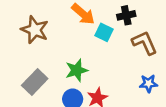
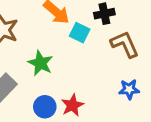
green star: (77, 70) -> (40, 63), moved, turned -30

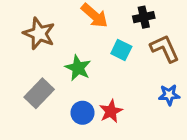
cyan square: (80, 33) -> (121, 50), moved

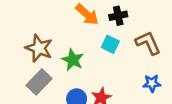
black cross: (144, 17) -> (118, 16), moved
brown star: (39, 34) -> (39, 48), moved

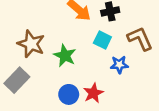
gray rectangle: (39, 82) -> (17, 80), moved
blue star: (152, 83) -> (119, 65), moved

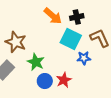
cyan square: (102, 40) -> (71, 39), size x1.5
green star: (65, 56) -> (36, 62), moved

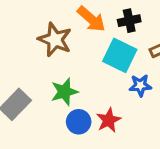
brown star: (16, 42) -> (55, 40), moved
green star: (36, 62) -> (64, 92), turned 30

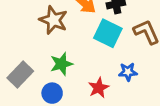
blue star: (140, 85) -> (128, 72), moved
blue circle: (79, 122) -> (52, 93), moved

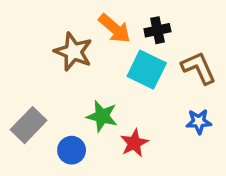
green star: (61, 64) -> (102, 116), moved, turned 30
blue star: (128, 72) -> (199, 122), moved

